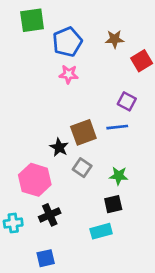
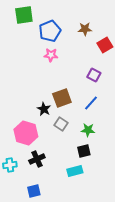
blue line: (117, 127) -> (91, 103), moved, turned -42

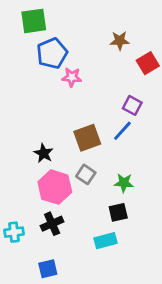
blue pentagon: (50, 31) -> (52, 53), moved
blue line: (91, 103) -> (122, 131), moved
black star: (44, 109) -> (44, 153), moved
pink hexagon: (26, 133) -> (55, 187), moved

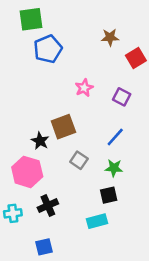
pink star: (72, 77) -> (84, 88), moved, turned -30
blue line: (122, 131) -> (115, 137), moved
brown square: (87, 138) -> (63, 127), moved
pink hexagon: (55, 187) -> (27, 172), moved

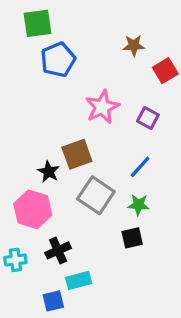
pink star: (84, 88) -> (102, 107), size x1.5
gray square: (79, 160) -> (96, 195), size x1.6
cyan rectangle: (97, 221) -> (79, 280), moved

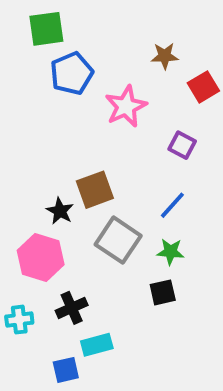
pink star: (102, 107) -> (126, 106), moved

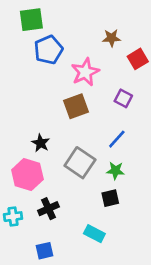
brown square: (95, 190) -> (76, 106), moved
cyan rectangle: (97, 345) -> (94, 234), moved, turned 42

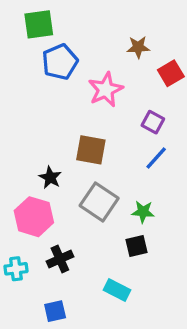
brown square: (76, 106) -> (91, 150), moved, turned 30
blue line: (117, 139) -> (156, 158), moved

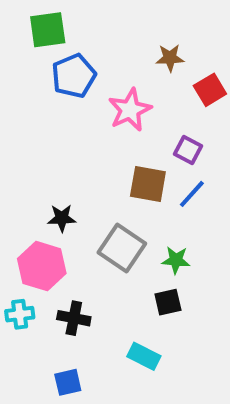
brown square: (91, 150) -> (148, 184), moved
black star: (50, 178) -> (62, 218), turned -30
black cross: (60, 259) -> (74, 318), turned 35
cyan cross: (16, 269) -> (20, 314), moved

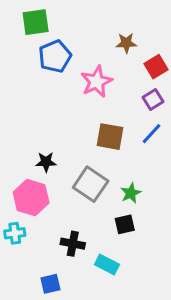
purple square: (188, 150) -> (153, 99), moved, turned 30
blue line: (192, 194) -> (152, 134), moved
green star: (176, 260) -> (131, 193), turned -30
black cross: (74, 318) -> (73, 244), moved

